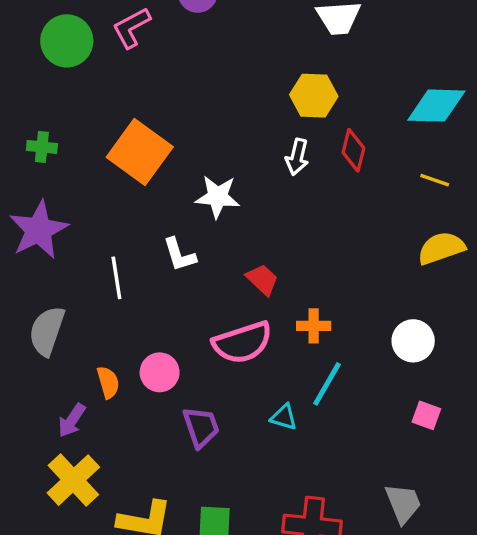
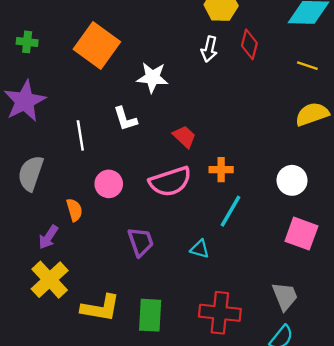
pink circle: (160, 372) -> (109, 184), moved
pink square: (426, 415) -> (301, 234), size x1.6
cyan triangle: (284, 417) -> (200, 249), moved

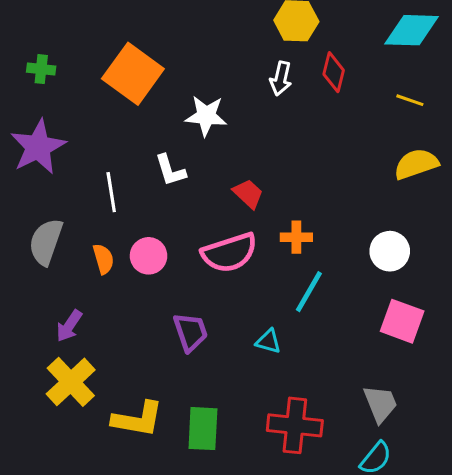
orange semicircle: (74, 210) -> (103, 259), moved

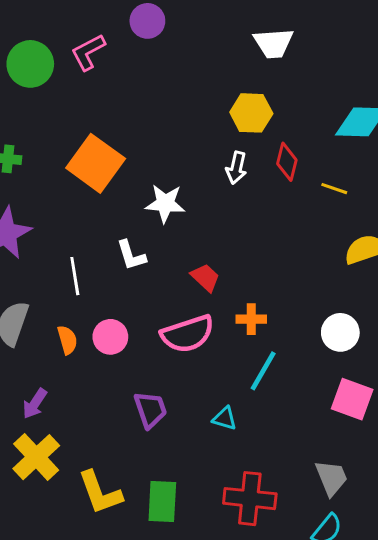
yellow line: (410, 100) -> (334, 189), moved
yellow L-shape: (138, 419) -> (100, 493), turned 60

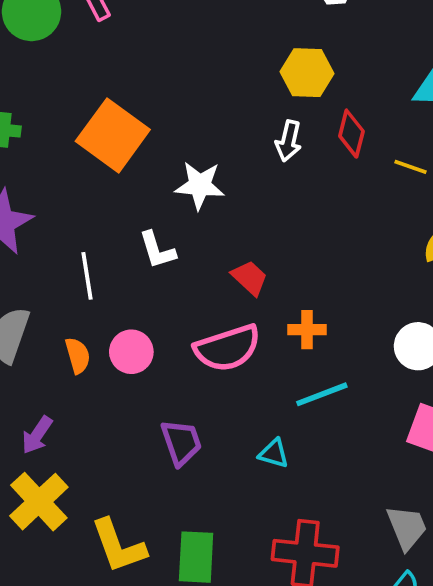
cyan line: (263, 371) -> (322, 394), turned 39

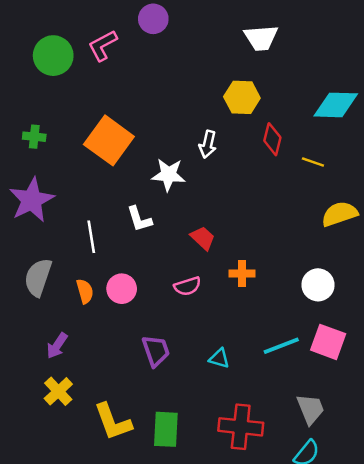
white arrow: (289, 141) -> (208, 144), moved
pink semicircle: (228, 348) -> (187, 286), size x0.6
cyan line: (322, 394) -> (281, 346), moved
yellow cross: (39, 502) -> (58, 391), size x0.7

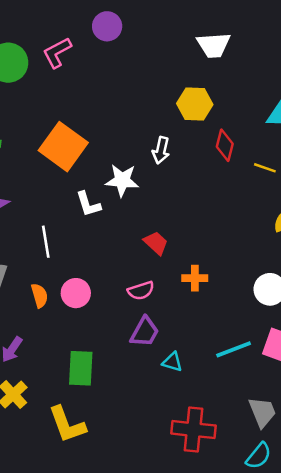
white L-shape: (139, 219) -> (88, 204), moved
purple trapezoid: (156, 351) -> (145, 332), moved, turned 48
green rectangle: (166, 429) -> (81, 368), moved

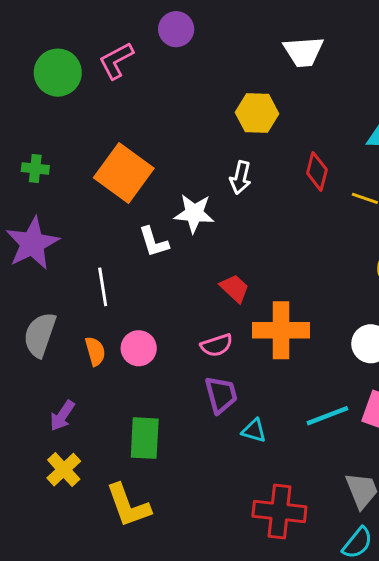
yellow hexagon: (195, 104) -> (257, 113), moved
orange cross: (195, 278) -> (281, 330), size x1.8
purple trapezoid: (145, 332) -> (221, 395), turned -44

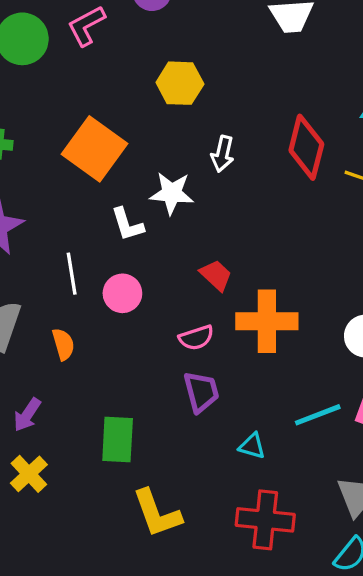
yellow hexagon: (257, 113) -> (180, 83), moved
red diamond: (317, 171) -> (306, 147), size x1.5
pink circle: (139, 348) -> (122, 293), moved
cyan triangle: (254, 431) -> (252, 446), moved
yellow L-shape: (128, 506) -> (157, 513), moved

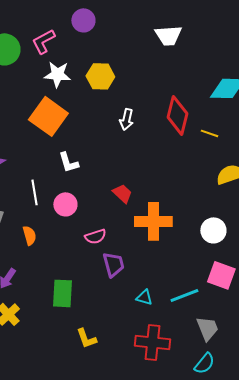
white star: (172, 193) -> (57, 74), moved
pink semicircle: (196, 338) -> (95, 236), moved
cyan line: (318, 415) -> (184, 295), moved
yellow L-shape: (157, 513) -> (86, 338), size x0.7

